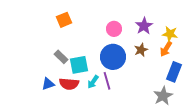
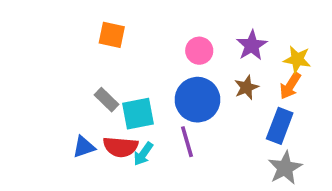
orange square: (64, 20) -> (112, 35), turned 35
blue rectangle: (174, 72) -> (280, 126), moved
cyan arrow: (93, 82) -> (143, 154), moved

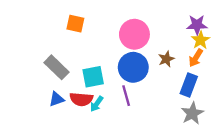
purple star: (252, 45) -> (197, 25), moved, turned 30
pink circle: (199, 51) -> (134, 34), size x1.6
yellow star: (297, 59) -> (201, 40), turned 30
gray rectangle: (107, 100) -> (57, 67), moved, size x1.5

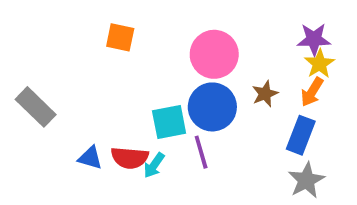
gray rectangle: (57, 67) -> (36, 107), moved
cyan square: (93, 77) -> (169, 122), moved
blue triangle: (57, 99) -> (90, 158), turned 35

